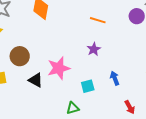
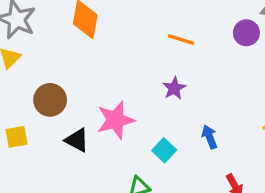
cyan square: (88, 86) -> (164, 150), turned -32

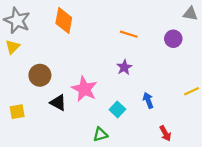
purple circle: (246, 33) -> (173, 39), moved
pink star: (116, 120) -> (84, 89), turned -30
yellow square: (17, 137) -> (17, 112), moved

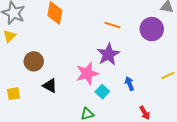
purple circle: (173, 39) -> (152, 29), size x1.5
purple star: (124, 67) -> (108, 54), size x1.6
pink star: (84, 89) -> (87, 73), moved, turned 30

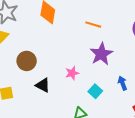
orange line: (112, 25) -> (93, 25), moved
pink star: (87, 73) -> (72, 73), moved, size x0.6

